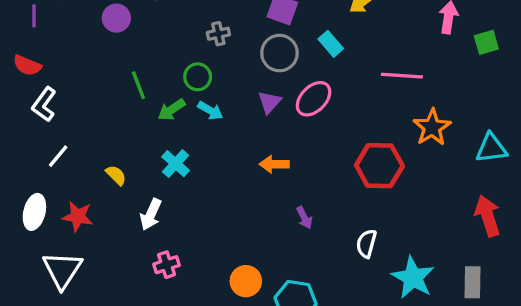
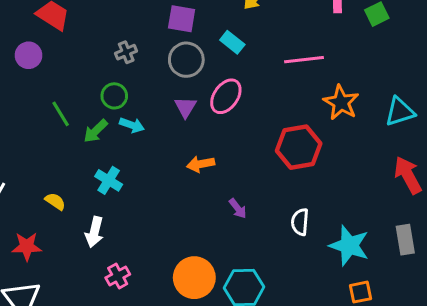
orange circle: (246, 281) -> (194, 278), size x1.4

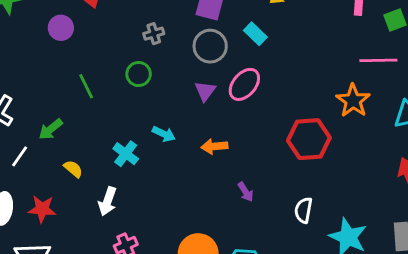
pink line: (304, 60) -> (378, 60), moved
cyan arrow: (132, 125) -> (164, 134), moved
green arrow: (96, 131) -> (51, 129), moved

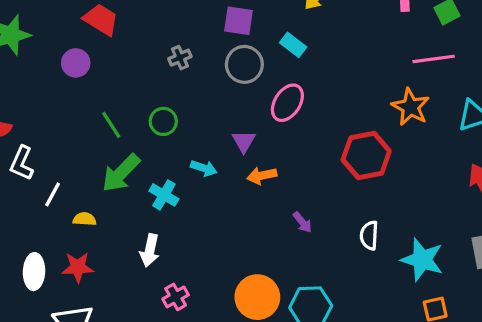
green circle: (139, 74) -> (163, 121), moved
purple triangle: (205, 91) -> (244, 141), moved
green arrow: (51, 129) -> (121, 173), moved, size x1.5
white line: (20, 156) -> (53, 194), moved
yellow semicircle: (73, 169) -> (84, 219), moved, turned -30

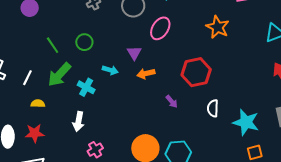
orange star: (411, 107) -> (218, 27), moved
red hexagon: (366, 156) -> (196, 72), moved
white line: (53, 194) -> (27, 78), moved

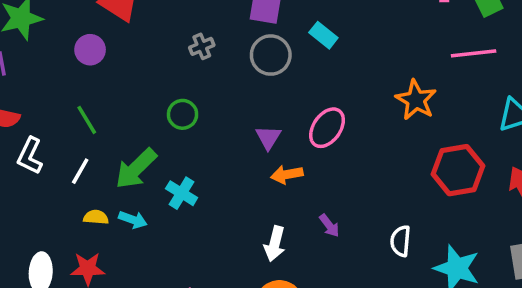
pink ellipse: (160, 28) -> (327, 128), moved
green line: (53, 45) -> (87, 120), moved
cyan arrow: (110, 70) -> (133, 220), moved
red hexagon: (196, 72) -> (458, 170), moved
white arrow: (78, 122) -> (275, 244), moved

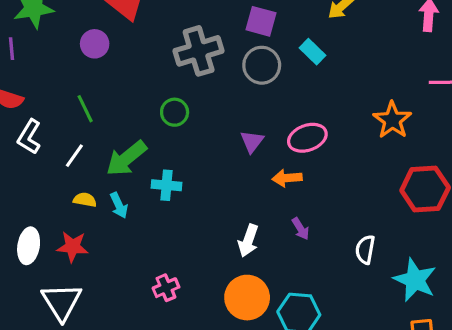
gray cross: (202, 46) -> (199, 51), size x2.0
pink ellipse: (327, 128) -> (307, 138), turned 30
orange arrow: (287, 175) -> (287, 178), moved
cyan cross: (182, 193) -> (166, 185), turned -32
cyan arrow: (133, 220) -> (119, 205), turned 40

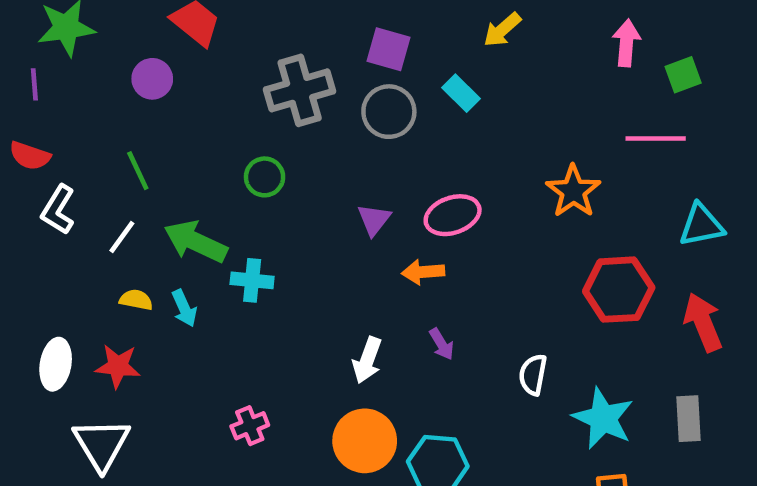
green arrow: (126, 158) -> (196, 242), turned 63

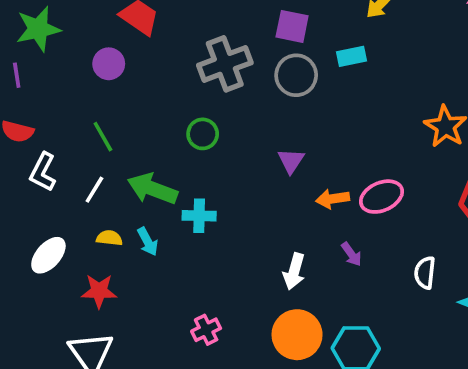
cyan rectangle: (461, 93) -> (352, 56), turned -52
pink ellipse: (453, 215) -> (381, 197), moved
white ellipse: (56, 364) -> (48, 255), moved, turned 36

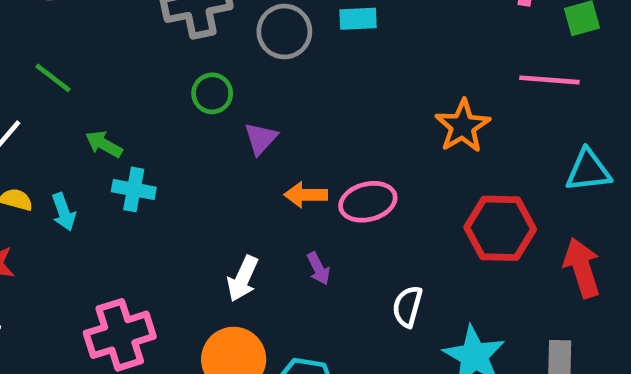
green circle: (203, 134) -> (212, 93), moved
green line: (103, 137) -> (53, 78), moved, turned -32
green arrow: (152, 189) -> (104, 144), moved, size x0.6
pink cross: (206, 330) -> (120, 335), size x1.8

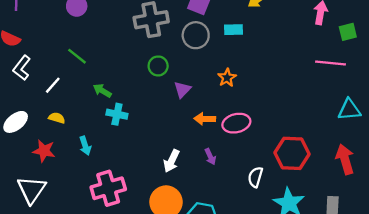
orange star: (463, 126) -> (227, 78), moved, size x0.7
cyan arrow: (64, 212) -> (85, 146), moved
red hexagon: (500, 228) -> (292, 153), moved

